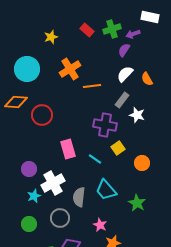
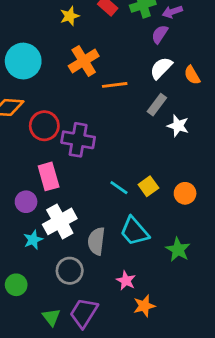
yellow star: (51, 37) -> (70, 16), moved
purple cross: (105, 125) -> (78, 140), moved
yellow square: (118, 148) -> (148, 186), moved
pink rectangle: (68, 149) -> (49, 176), moved
green circle: (29, 224) -> (16, 285), moved

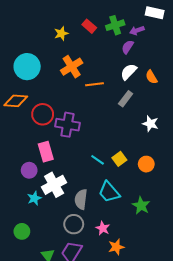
white star: (178, 126) -> (150, 124), moved
gray circle: (70, 271) -> (74, 224), moved

